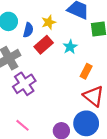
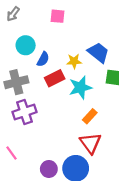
yellow star: (49, 22) -> (74, 61), moved
cyan star: (70, 47) -> (80, 87), size x1.5

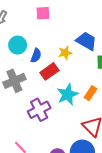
cyan star: (80, 87) -> (68, 94), moved
purple cross: (24, 112) -> (39, 110), moved
orange rectangle: (90, 116) -> (90, 93), moved

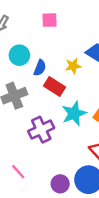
red rectangle: (49, 71) -> (55, 87), turned 66

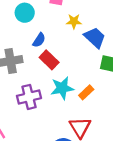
cyan circle: (19, 55) -> (25, 13), moved
yellow star: (73, 66) -> (74, 21), moved

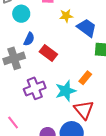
blue semicircle: (39, 40) -> (29, 39), moved
cyan star: (62, 88) -> (66, 91), moved

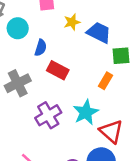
blue semicircle: (29, 39) -> (41, 48), moved
orange rectangle: (85, 78) -> (105, 81), moved

